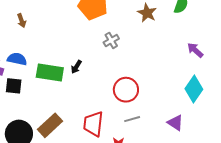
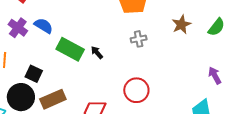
black arrow: (76, 67) -> (97, 53), turned 88
black square: (14, 86) -> (34, 74), moved

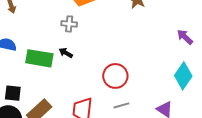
gray cross: (139, 39) -> (69, 24), moved, turned 35

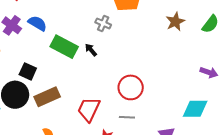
purple arrow: (185, 37) -> (209, 72), turned 138
cyan diamond: (183, 76) -> (195, 109), turned 36

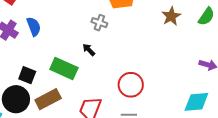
blue semicircle: (37, 23) -> (34, 27), turned 42
green rectangle: (64, 47) -> (64, 69), moved

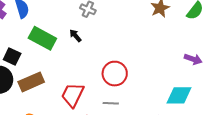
green rectangle: (64, 69) -> (42, 38), moved

